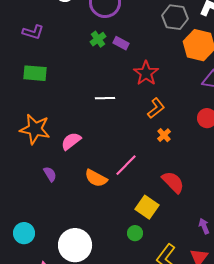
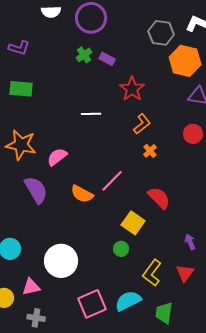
purple semicircle: (50, 174) -> (36, 190), size x1.8

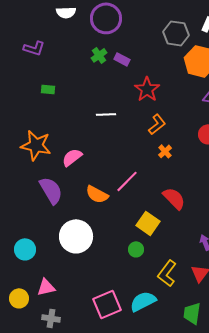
green rectangle: (21, 89) -> (48, 89), moved, size x0.6
white circle: (61, 261) -> (76, 236), moved
green trapezoid: (164, 313) -> (192, 313), moved

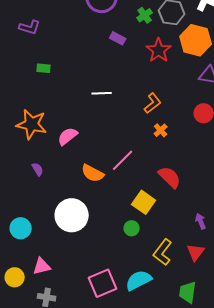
green cross: (99, 55) -> (145, 15), moved
red star: (147, 89) -> (159, 50), moved
purple semicircle: (51, 190) -> (38, 169), moved, size x0.5

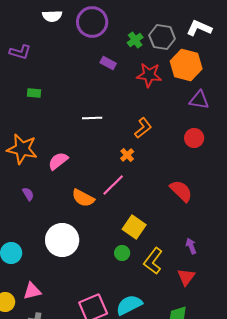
red star: (159, 50) -> (149, 75), turned -30
orange cross: (161, 130) -> (127, 155), moved
red semicircle: (170, 177) -> (181, 191), moved
yellow L-shape: (163, 252) -> (153, 261), moved

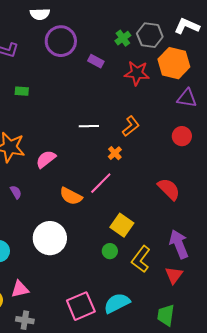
purple circle: (92, 22) -> (61, 41), moved
white line: (92, 118) -> (89, 126), moved
purple arrow: (191, 246) -> (179, 244), size x1.8

